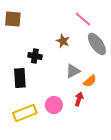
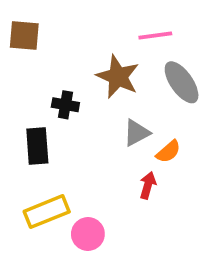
pink line: (83, 19) -> (155, 35), turned -48
brown star: (63, 41) -> (118, 77), size x1.6
pink circle: (54, 105) -> (88, 234), moved

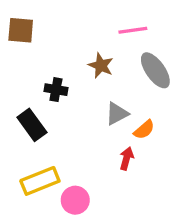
brown star: (118, 77) -> (101, 66), size x0.7
black rectangle: (37, 146) -> (32, 125), turned -32

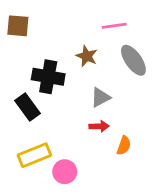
black cross: (56, 90) -> (48, 77), size x1.6
orange semicircle: (144, 130) -> (124, 146), moved, turned -30
red arrow: (127, 158) -> (99, 126), moved, turned 72

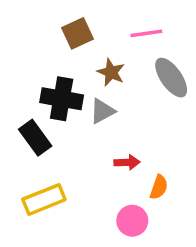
brown square: (18, 26) -> (77, 33), moved, turned -30
gray triangle: (100, 97) -> (102, 111), moved
pink circle: (65, 172) -> (132, 221), moved

